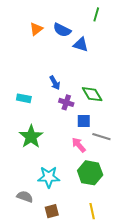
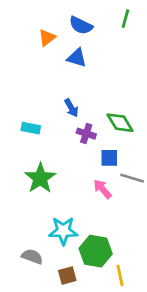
blue semicircle: (62, 30) -> (81, 25), moved
blue triangle: (81, 45) -> (77, 58), moved
green hexagon: (90, 173) -> (96, 251), moved

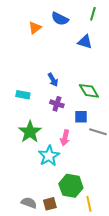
blue triangle: (77, 58) -> (85, 42), moved
purple cross: (86, 134) -> (57, 104), moved
pink arrow: (102, 189) -> (65, 138), moved, turned -126
cyan star: (63, 231) -> (49, 156), moved, turned -30
gray semicircle: (32, 257) -> (29, 203), moved

